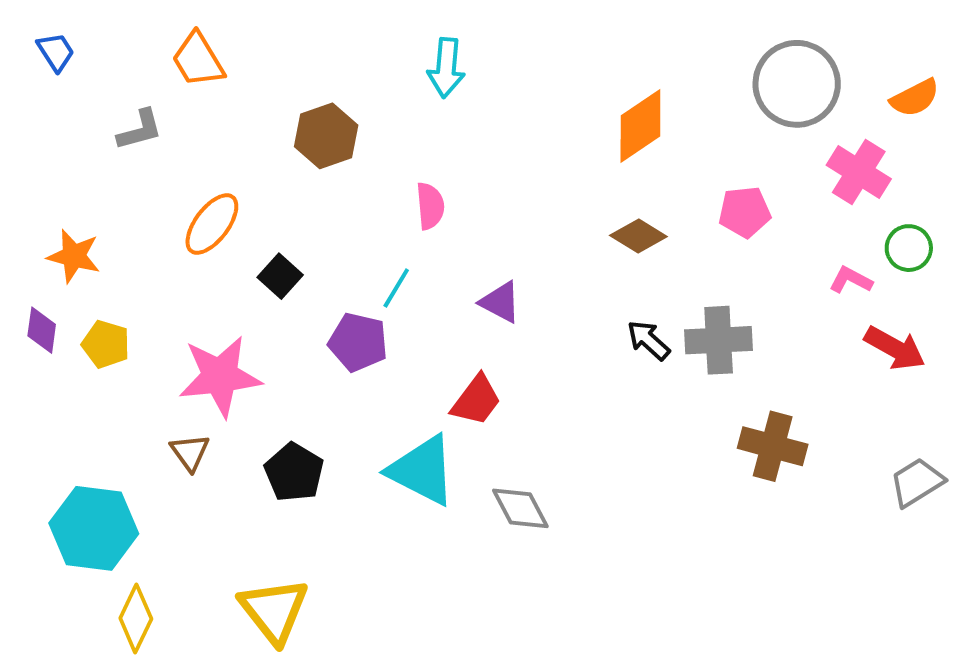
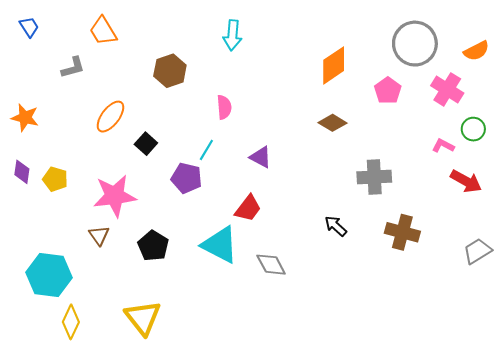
pink pentagon: (745, 212) -> (388, 90), moved, turned -30
orange star: (74, 256) -> (25, 118), moved
black arrow: (648, 340) -> (336, 226), moved

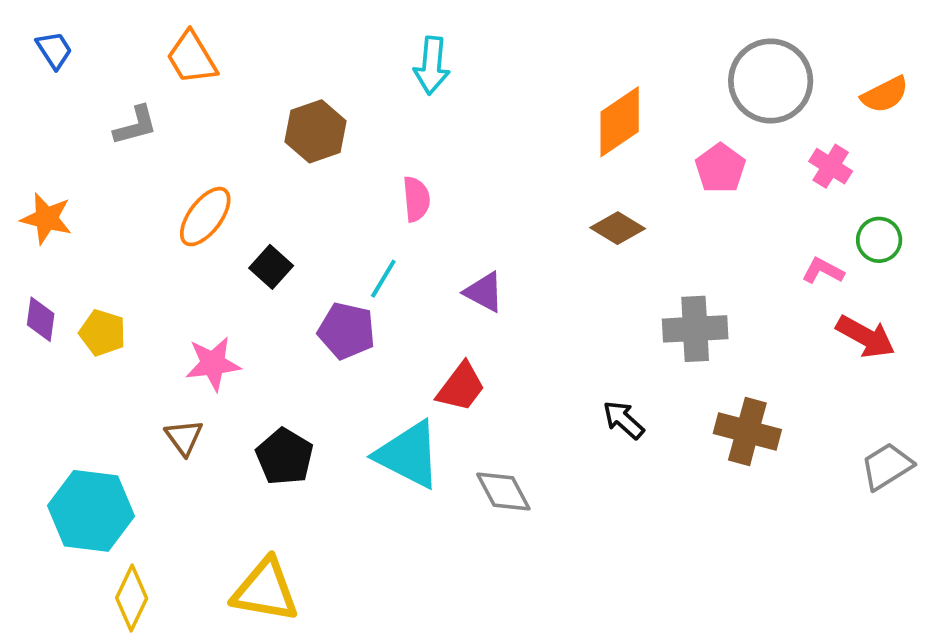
pink cross: (447, 89) -> (831, 166), size x0.7
pink star: (115, 196) -> (213, 364), size x0.7
yellow triangle: (143, 318) -> (265, 590), turned -42

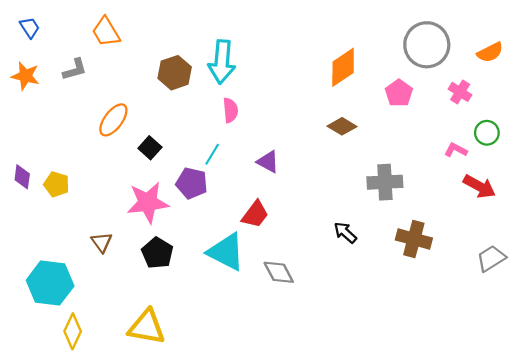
cyan arrow: (432, 66) -> (222, 62), moved, size x1.4
orange star: (46, 218) -> (25, 76), moved
pink star: (213, 364) -> (148, 203), moved, size x1.4

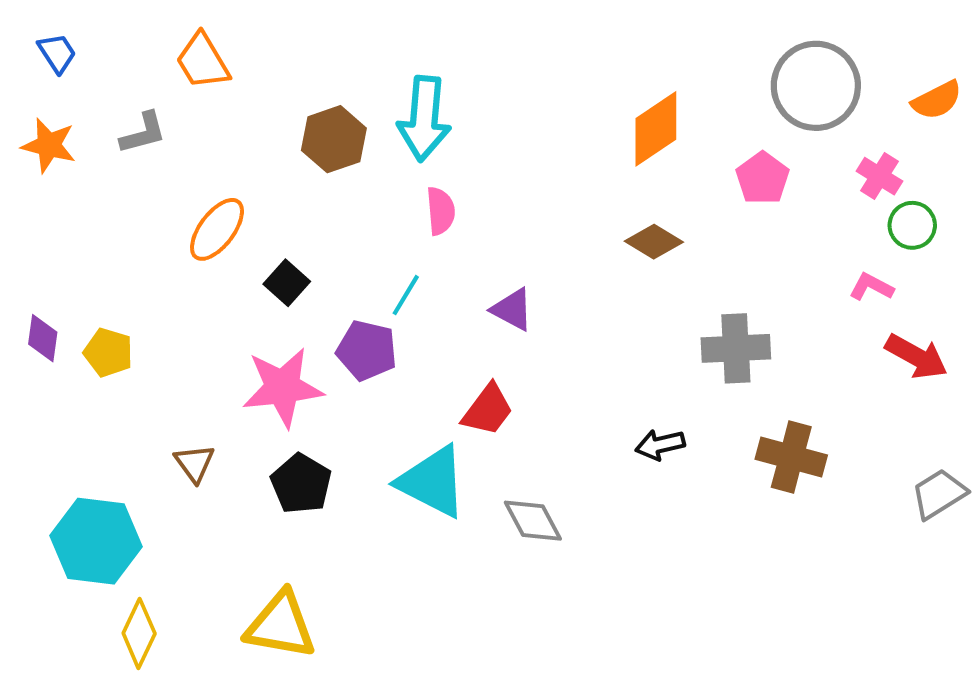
green circle: (487, 133) -> (912, 225), moved
black arrow: (345, 233) -> (660, 445), turned -55

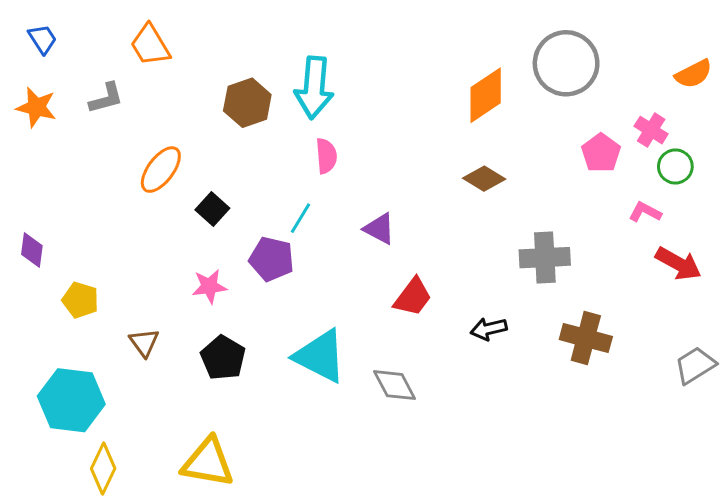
gray circle: (816, 86) -> (566, 63), moved
pink pentagon: (763, 178) -> (601, 153), moved
yellow pentagon: (108, 352) -> (80, 300), moved
pink star: (283, 387) -> (209, 286), size x0.6
red trapezoid: (488, 410) -> (413, 297), moved

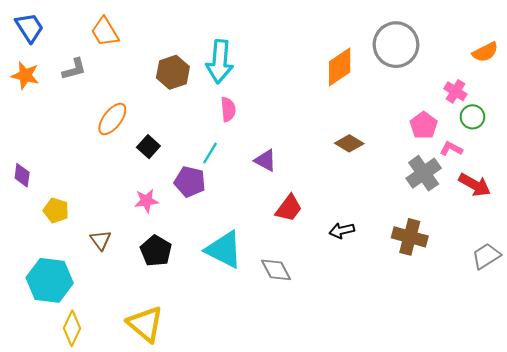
blue trapezoid: (42, 39) -> (29, 28), size x1.4
pink pentagon: (601, 153) -> (424, 125), moved
brown diamond: (484, 179) -> (349, 143), moved
gray cross: (545, 258) -> (424, 173), moved, turned -32
yellow triangle: (208, 462) -> (145, 324), turned 30

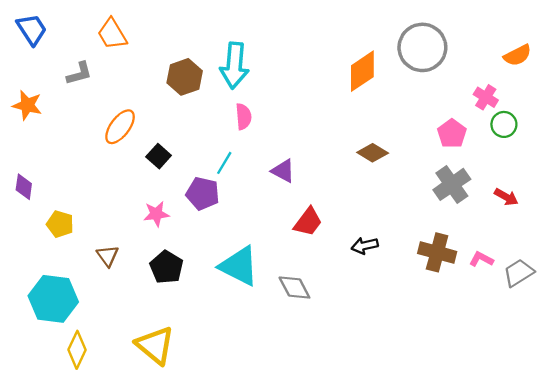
orange star: (25, 75) -> (27, 105), moved
pink L-shape: (451, 149) -> (481, 259), moved
red arrow: (475, 185) -> (506, 197), size x0.7

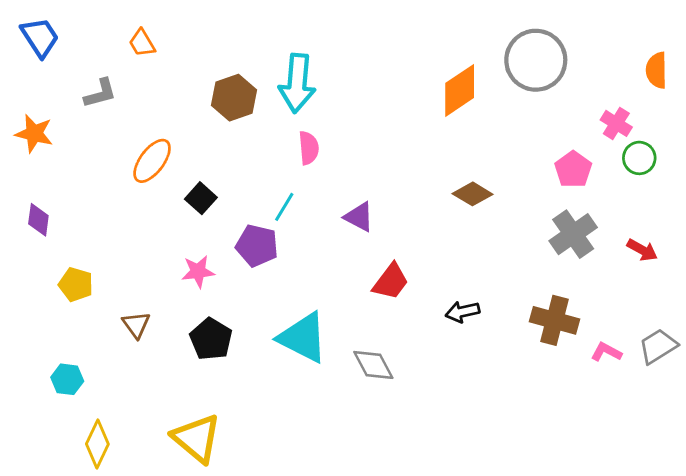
orange trapezoid: (112, 34) -> (142, 43), size x0.7
orange semicircle: (518, 55) -> (657, 70), turned 116
purple diamond: (24, 187) -> (38, 220), moved
pink L-shape: (481, 259) -> (606, 352), moved
cyan hexagon: (53, 299) -> (67, 379), size x0.5

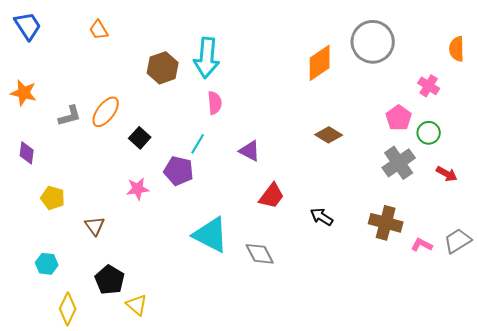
gray L-shape: (100, 93) -> (70, 116), moved
green circle: (639, 158) -> (429, 133), moved
black arrow: (462, 312) -> (322, 217), turned 45
black pentagon: (211, 339) -> (110, 280), moved
yellow triangle: (197, 438) -> (137, 305), size x0.6

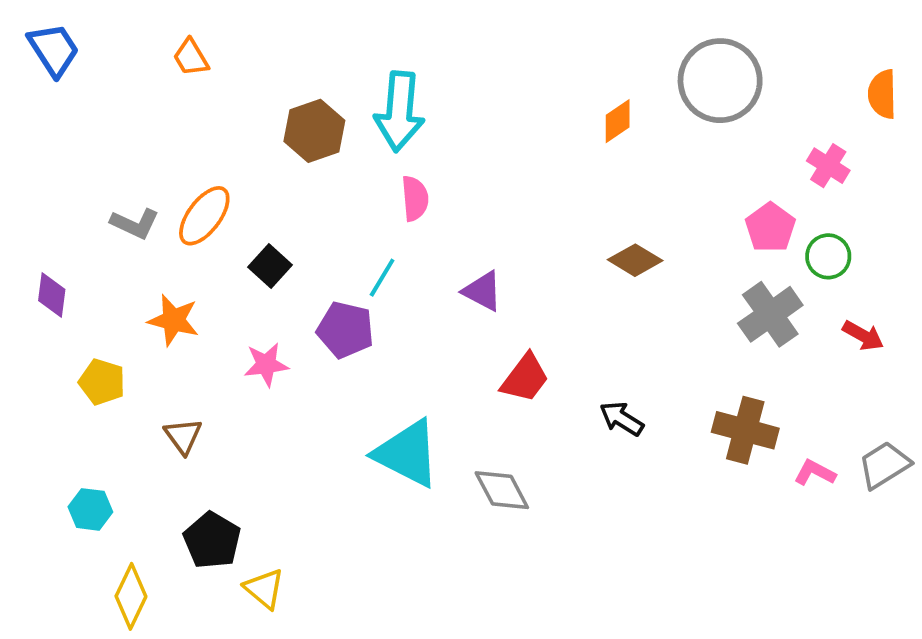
orange diamond: (320, 63) -> (618, 121), size x0.6
orange star: (24, 93) -> (173, 320), moved
gray L-shape: (70, 116) -> (135, 224), turned 40

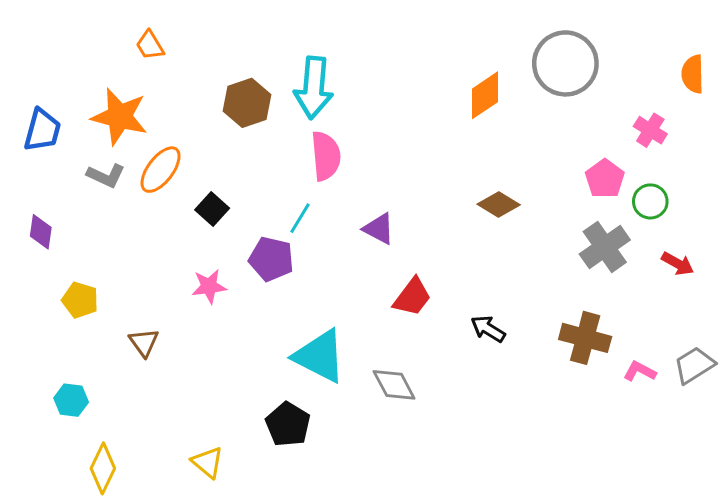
blue trapezoid: (54, 50) -> (42, 130), moved, turned 48
orange diamond: (618, 121) -> (485, 95), size x1.4
pink semicircle: (415, 198) -> (326, 156), size x1.4
orange star: (173, 320) -> (120, 117), moved, size x1.4
black pentagon: (212, 540) -> (288, 424), moved

